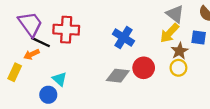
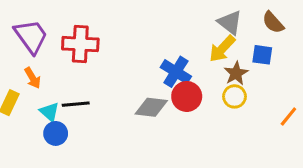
blue cross: (123, 38) -> (176, 72), moved
black line: (40, 42) -> (76, 104), moved, turned -30
orange arrow: (31, 54) -> (33, 78), turned -96
cyan triangle: (60, 79) -> (49, 112), moved

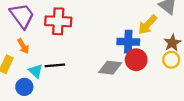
yellow arrow: (222, 49) -> (147, 25), moved
blue cross: (176, 72) -> (128, 42), turned -30
blue circle: (56, 133) -> (24, 87), moved

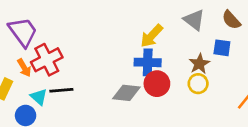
red cross: (58, 21) -> (47, 60), moved, turned -30
yellow arrow: (147, 25) -> (152, 36), moved

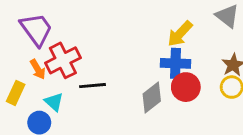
black line: (61, 90) -> (93, 86), moved
gray diamond: (126, 93) -> (152, 97), turned -44

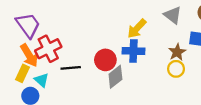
orange arrow: (38, 69) -> (29, 55), size x1.5
red circle: (186, 87) -> (105, 60), moved
yellow rectangle: (16, 93) -> (22, 73), moved

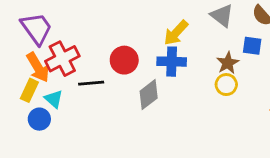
red circle: (105, 60) -> (124, 60), moved

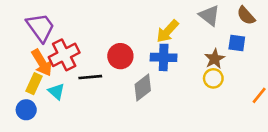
blue circle: (39, 119) -> (26, 110), moved

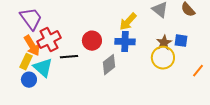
blue square: (237, 43) -> (181, 41), moved
yellow circle: (213, 78) -> (163, 58), size x1.5
cyan triangle: (56, 91) -> (43, 68), size x1.5
blue circle: (26, 110) -> (29, 80), moved

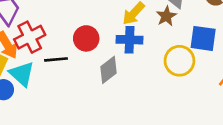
blue square: (181, 41) -> (203, 38), size x1.5
brown star: (164, 43) -> (166, 16), moved

